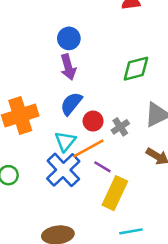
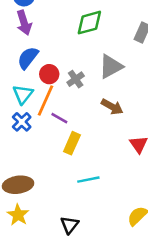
orange line: (89, 148) -> (46, 101), turned -36
blue cross: (63, 170) -> (22, 122), size x0.6
yellow rectangle: (115, 193) -> (72, 143), size x0.7

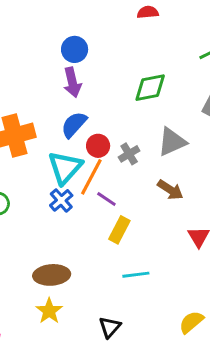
cyan triangle: (23, 94) -> (65, 168), size x1.4

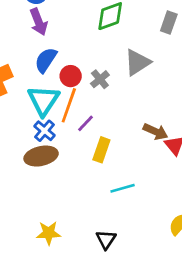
brown arrow: (170, 190) -> (155, 132), moved
purple line: (106, 199) -> (86, 123), turned -72
brown ellipse: (52, 275) -> (41, 156), moved
yellow star: (49, 311) -> (49, 233), turned -30

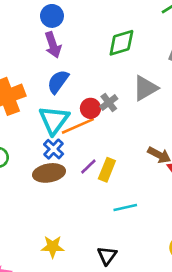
red circle: (71, 76) -> (90, 108), moved
orange line: (69, 105) -> (78, 126), turned 44
purple line: (86, 123) -> (88, 166), moved

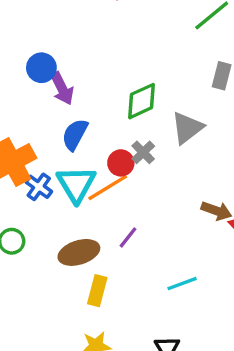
blue circle: (52, 16) -> (41, 68), moved
green diamond: (121, 43) -> (142, 101), moved
blue cross: (54, 149) -> (39, 187), moved
yellow rectangle: (107, 170) -> (97, 291), moved

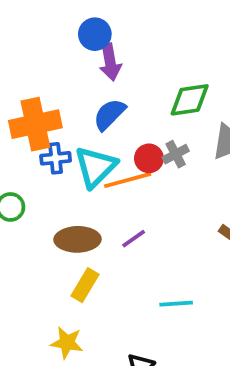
blue cross: (39, 187) -> (56, 158), turned 32

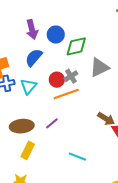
blue circle: (95, 34) -> (56, 34), moved
cyan triangle: (96, 167) -> (28, 86), size x0.7
orange line: (128, 180) -> (66, 94), moved
cyan line: (176, 304) -> (77, 157), turned 30

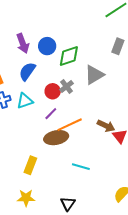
cyan triangle: (28, 86) -> (25, 101), turned 36
orange line: (66, 94) -> (70, 125), moved
purple line: (52, 123) -> (51, 114), moved
brown ellipse: (22, 126) -> (56, 138), moved

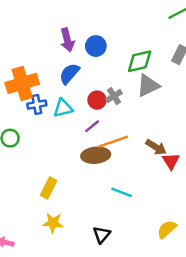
green diamond: (69, 56) -> (140, 61), moved
yellow rectangle: (30, 165) -> (49, 188), moved

